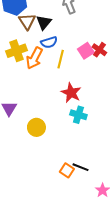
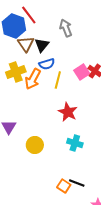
cyan cross: (78, 115) -> (75, 143), moved

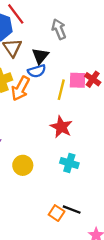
black triangle: (42, 45) -> (40, 56), moved
pink square: (82, 72) -> (78, 80), turned 35
yellow line: (58, 80) -> (61, 90), moved

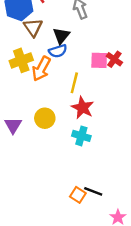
yellow line: (61, 90) -> (74, 83), moved
cyan cross: (69, 163) -> (81, 136), moved
yellow circle: (23, 165) -> (45, 118), moved

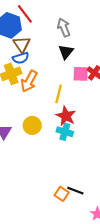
black triangle: (61, 36) -> (66, 52), moved
blue semicircle: (58, 51) -> (21, 58), moved
cyan cross: (81, 136) -> (65, 132), moved

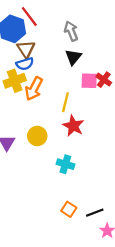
cyan cross: (65, 132) -> (65, 164), moved
black line: (75, 191) -> (95, 213), moved, turned -42

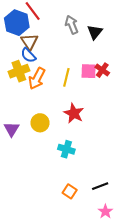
black triangle: (73, 57) -> (95, 32), moved
blue semicircle: (25, 64) -> (28, 55), turned 63
yellow line: (65, 102) -> (66, 77), moved
black line: (95, 213) -> (100, 186), moved

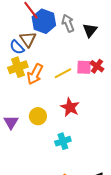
blue hexagon: (17, 23) -> (44, 21), moved
blue semicircle: (28, 55) -> (17, 47), moved
yellow line: (66, 77) -> (63, 73), turned 48
cyan cross: (66, 149) -> (63, 141), turned -35

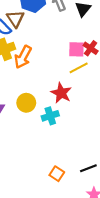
yellow line: (63, 73) -> (79, 68), moved
cyan cross: (63, 141) -> (50, 116), moved

